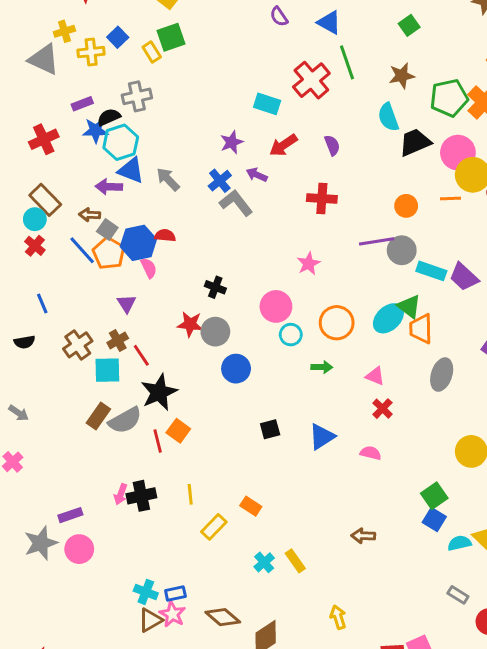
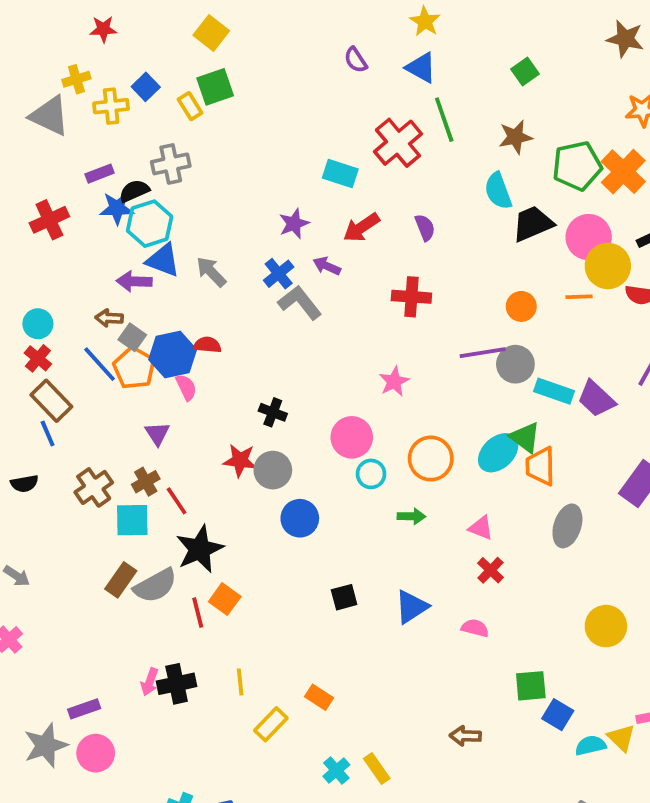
brown rectangle: (45, 200) -> (51, 401), moved
green square: (434, 496) -> (531, 686), moved, turned 30

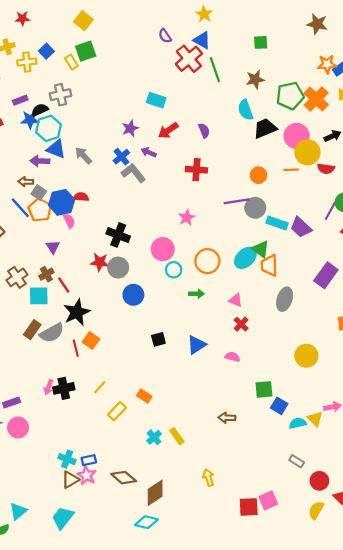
green square: (525, 71) -> (261, 42), turned 32
red cross: (398, 143) -> (189, 59), moved
black cross: (273, 412) -> (118, 235), size x1.5
yellow line: (240, 682) -> (100, 387), turned 48

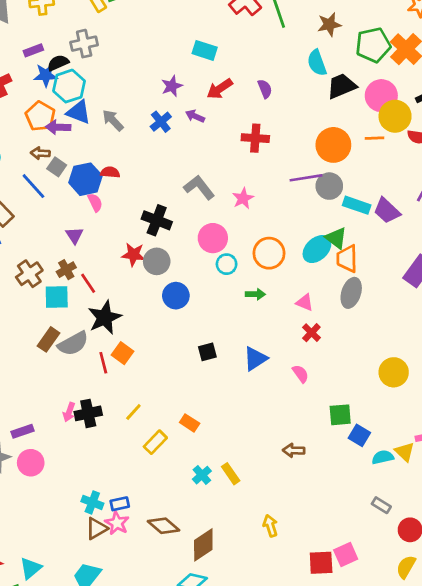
gray L-shape: (133, 173) -> (199, 187), moved
orange circle: (258, 175) -> (333, 145), size x1.6
orange pentagon: (40, 210) -> (40, 116), moved
gray ellipse: (285, 299) -> (351, 293), moved
pink semicircle: (232, 357) -> (301, 374), turned 40

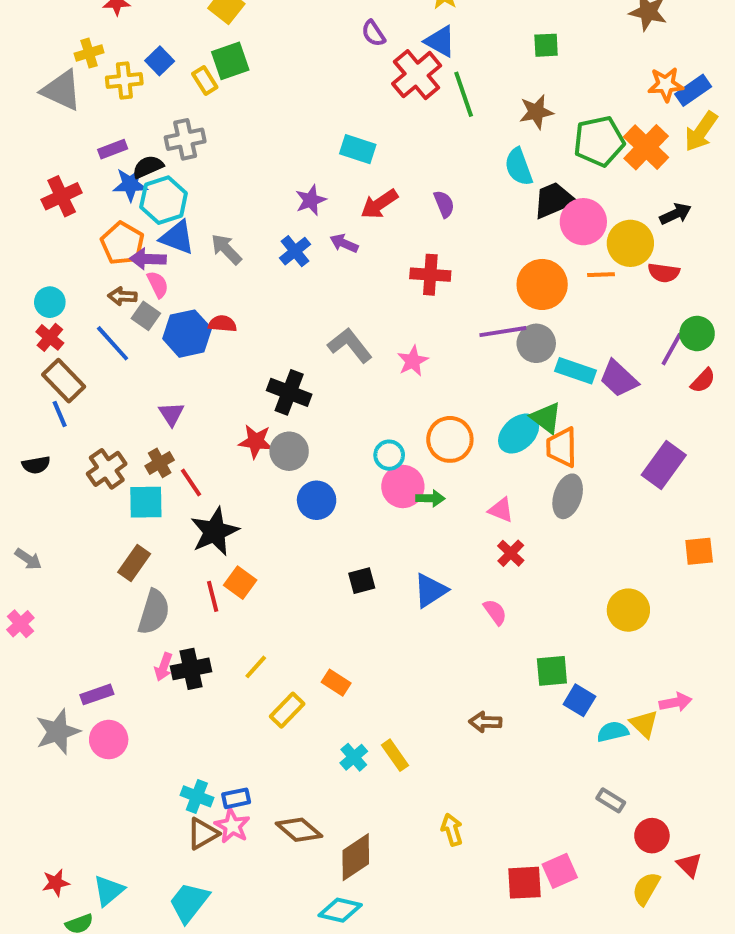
pink circle: (381, 96) -> (583, 222), moved
pink semicircle: (95, 202) -> (158, 284), moved
pink circle: (213, 238) -> (403, 486), moved
gray semicircle: (73, 344) -> (154, 612), moved, turned -44

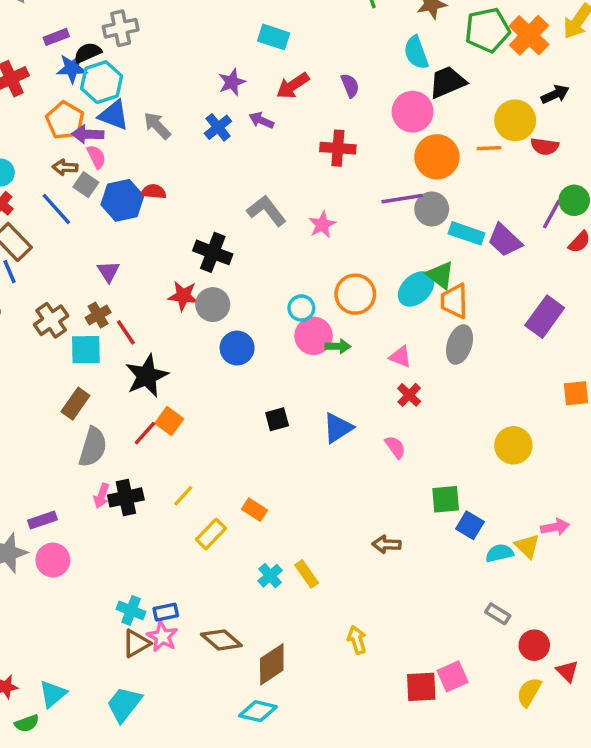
pink circle: (583, 222) -> (413, 112), moved
red line: (213, 596) -> (145, 433), turned 56

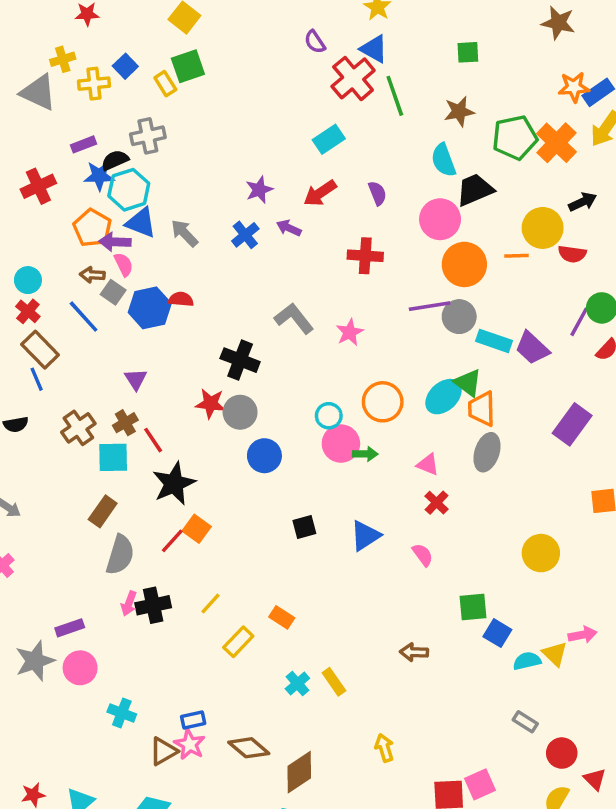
cyan rectangle: (274, 37) -> (329, 139), moved, turned -52
cyan cross: (131, 610) -> (122, 713), moved

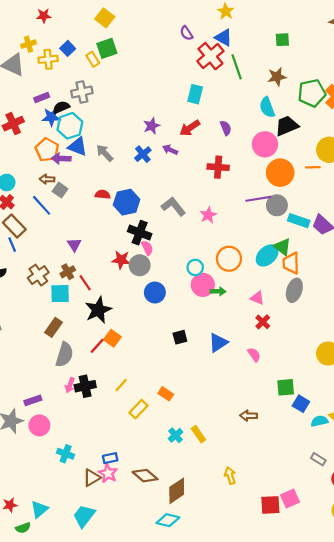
cyan rectangle: (329, 139) -> (195, 94), turned -42
pink semicircle: (124, 264) -> (147, 248), moved
blue hexagon: (150, 308) -> (127, 202), moved

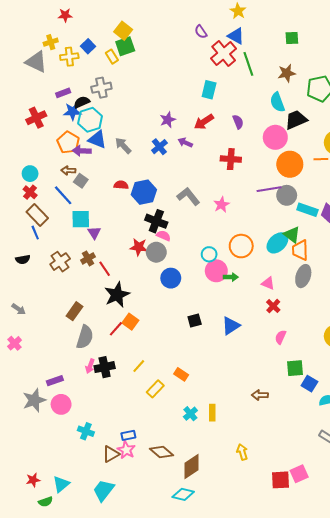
yellow square: (105, 18) -> (123, 31), moved
pink semicircle: (147, 248) -> (164, 236), turned -40
cyan square: (60, 294) -> (81, 219), moved
pink semicircle: (254, 355) -> (280, 337), moved, turned -120
yellow rectangle: (198, 434) -> (212, 413), turned 35

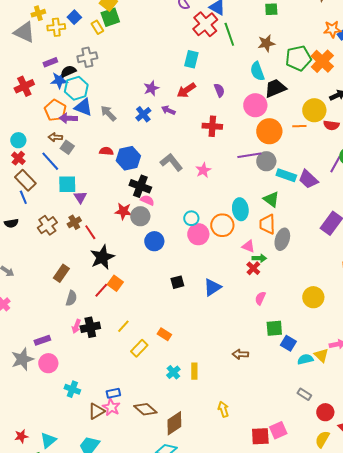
cyan ellipse: (277, 243) -> (240, 209), moved, turned -55
orange circle: (241, 246) -> (222, 225), moved
orange trapezoid: (300, 250) -> (267, 224), moved
green arrow: (231, 277) -> (259, 258), moved
gray semicircle: (85, 337) -> (71, 298), size x0.7

